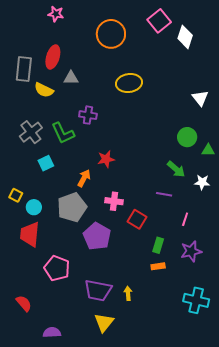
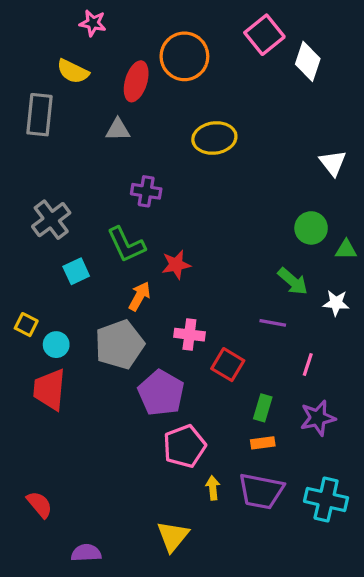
red ellipse: (53, 57) -> (136, 81), moved
yellow semicircle: (44, 90) -> (73, 71), moved
green L-shape: (63, 133) -> (126, 245), moved
pink pentagon: (57, 268) -> (184, 446), moved, turned 30
purple trapezoid: (98, 290) -> (261, 491), moved

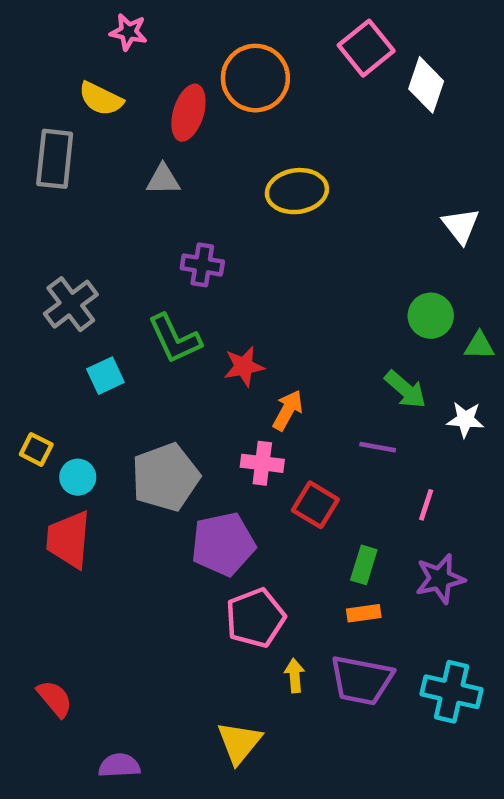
orange arrow: (139, 296) -> (288, 410), moved
purple pentagon: (161, 393) -> (223, 544), turned 30

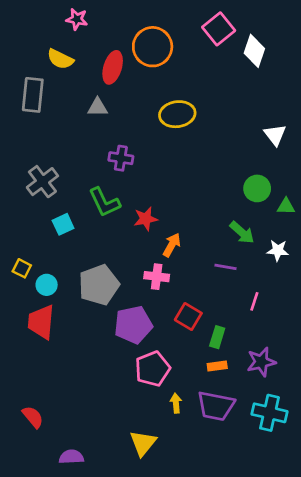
red square: (315, 505) -> (188, 316), moved
purple star: (440, 579) -> (261, 362), moved

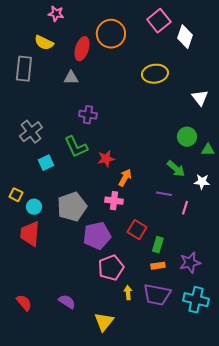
yellow ellipse: (177, 114) -> (155, 74), moved
pink line: (254, 301) -> (185, 208), moved
purple semicircle: (71, 457) -> (67, 302), moved, turned 36

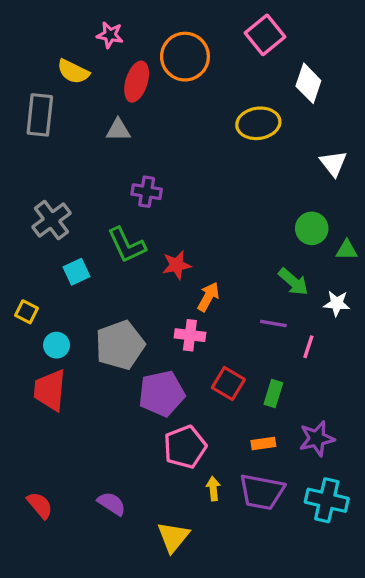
pink star: (56, 14) -> (110, 35), moved
white diamond: (185, 37) -> (308, 83), moved
yellow square: (16, 195) -> (26, 312), moved
green rectangle: (158, 245) -> (273, 394), moved

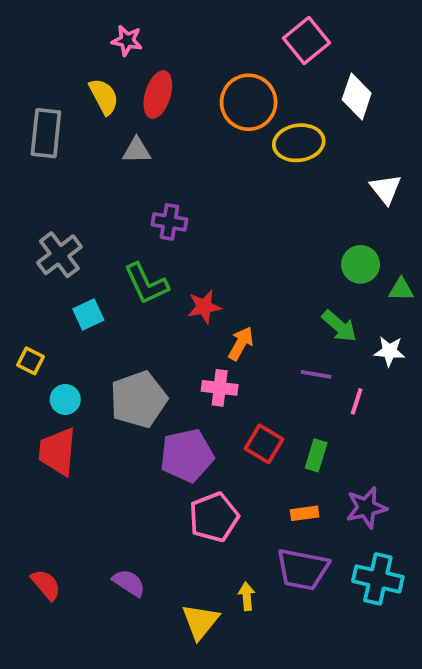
orange circle: (185, 57) -> (249, 102), moved
yellow semicircle: (73, 72) -> (104, 96), moved, turned -144
yellow arrow: (213, 489) -> (247, 596), moved

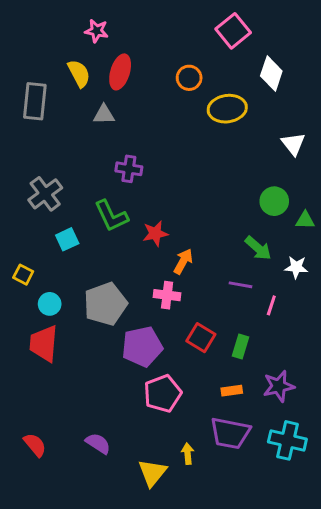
orange circle: (249, 102) -> (189, 78), size x0.6

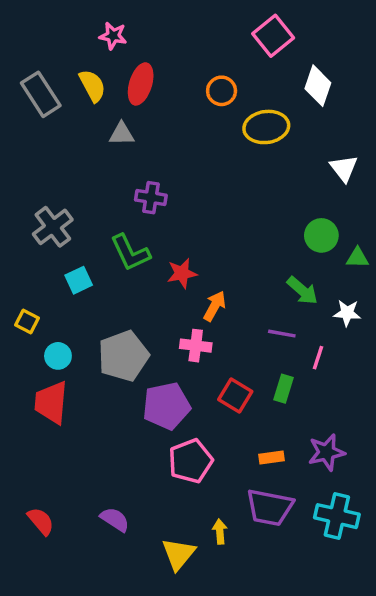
gray rectangle: (35, 101) -> (41, 94), moved, turned -39
green rectangle: (240, 346) -> (283, 389), moved

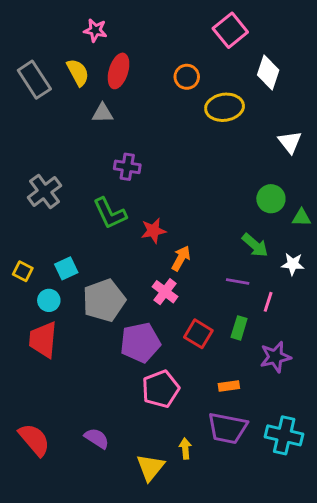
cyan square: (79, 280) -> (66, 268), moved
pink cross: (196, 346) -> (165, 292), turned 30
purple star: (327, 452) -> (275, 357), moved
red semicircle: (41, 521) -> (34, 440), size x1.4

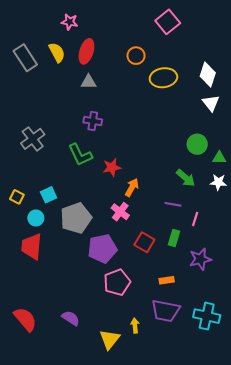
white diamond: (268, 72) -> (208, 75), moved
gray triangle: (103, 113) -> (89, 82), moved
white star: (293, 264) -> (218, 182), moved

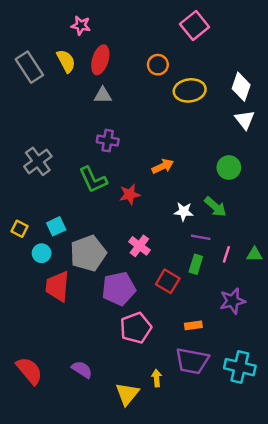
green triangle: (219, 158) -> (255, 254), moved
white star: (218, 182) -> (184, 212), moved
orange arrow: (132, 187) -> (163, 166), moved, turned 36
green rectangle: (174, 238) -> (196, 264), moved
red trapezoid: (32, 246) -> (57, 286), moved

